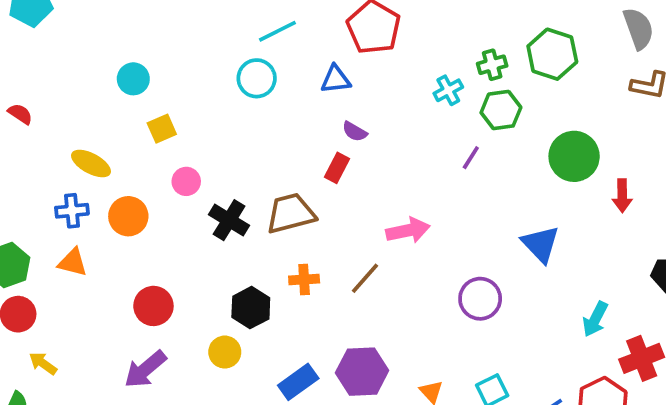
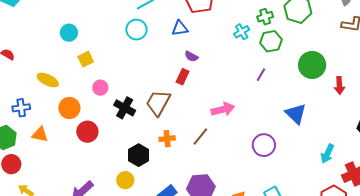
purple line: (471, 158) -> (261, 75), moved
blue cross: (72, 211) -> (21, 108), moved
brown trapezoid: (291, 213) -> (158, 103), turned -44
red circle: (153, 306) -> (87, 132), moved

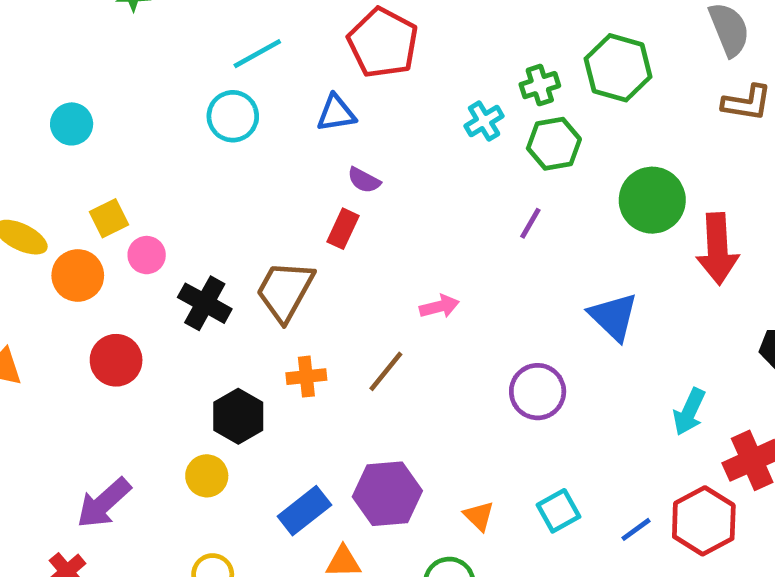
yellow square: (86, 59) -> (109, 218), moved
red arrow: (339, 85) -> (718, 249), size x1.6
orange circle: (69, 108) -> (78, 275), moved
pink arrow: (223, 109) -> (439, 306), size x0.7

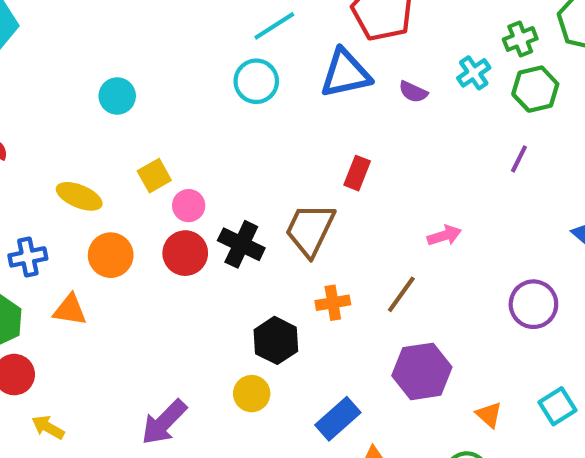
blue triangle: (336, 113) -> (345, 73), size x1.5
purple semicircle: (364, 180) -> (413, 92), moved
orange circle: (78, 275) -> (111, 255), moved
red circle: (116, 360) -> (185, 253), moved
purple hexagon: (387, 494) -> (422, 371), moved

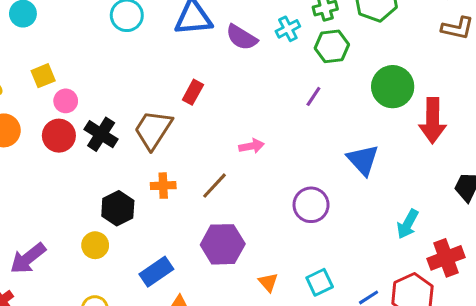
purple semicircle: (413, 92) -> (242, 37), size x1.5

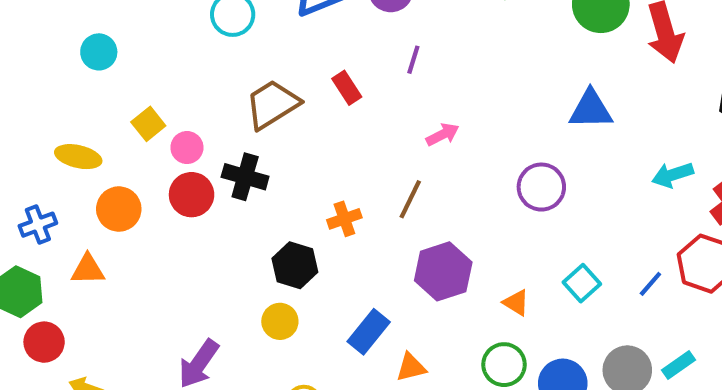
red rectangle: (193, 92) -> (347, 88), turned -45
purple line: (313, 96) -> (413, 60), moved
brown trapezoid: (153, 130) -> (272, 104), moved, turned 42
blue triangle: (363, 160) -> (591, 109), turned -32
cyan arrow: (408, 224) -> (673, 175), turned 60

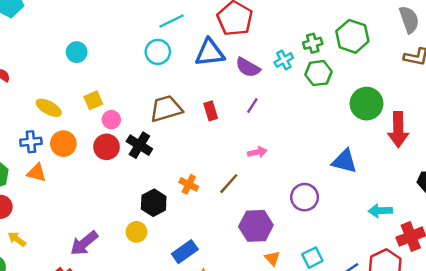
orange cross: (344, 219) -> (189, 184), turned 30
blue cross: (38, 225) -> (31, 142), moved
purple hexagon: (443, 271) -> (256, 226), moved

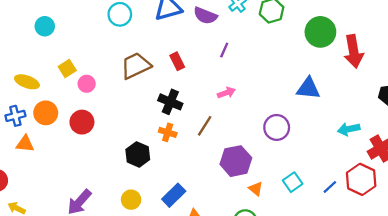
purple line: (252, 106) -> (224, 50), moved
black cross: (139, 145) -> (170, 102), moved
red circle: (107, 147) -> (82, 122), moved
yellow circle: (136, 232) -> (131, 200), moved

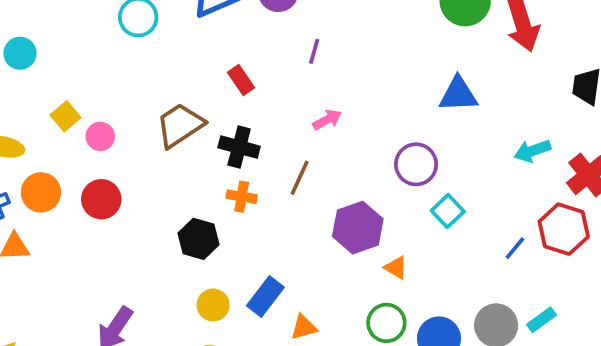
brown trapezoid: (136, 66) -> (180, 125), moved
cyan square: (293, 182) -> (448, 211), moved
yellow circle: (131, 200) -> (213, 305), moved

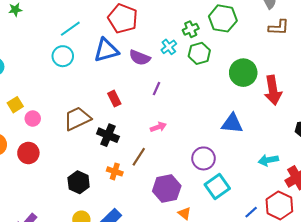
orange cross: (242, 197) -> (115, 171), moved
cyan square: (448, 211) -> (217, 186), size x1.4

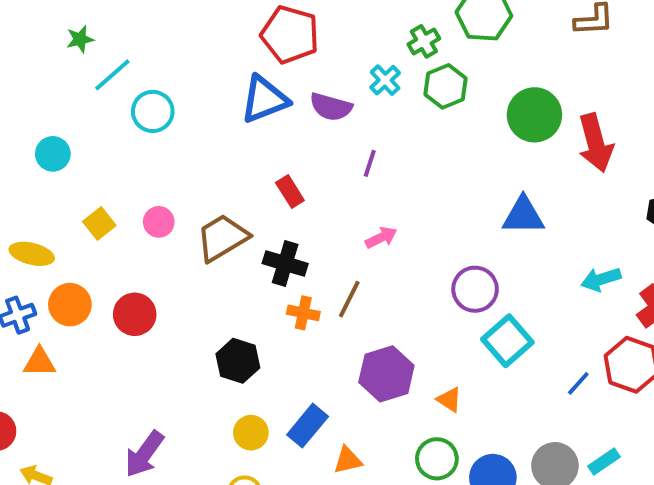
cyan line: (70, 29) -> (112, 75), moved
cyan circle: (63, 56) -> (153, 111), moved
pink circle: (33, 119) -> (159, 222), moved
orange cross: (115, 171) -> (303, 313), moved
purple hexagon: (167, 189) -> (386, 374), moved

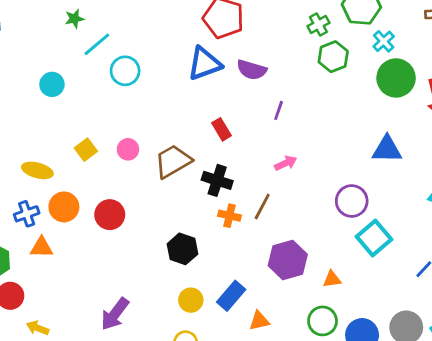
cyan cross: (385, 80) -> (384, 41), moved
cyan circle: (53, 154) -> (52, 84), moved
orange triangle: (449, 400) -> (332, 279), turned -42

